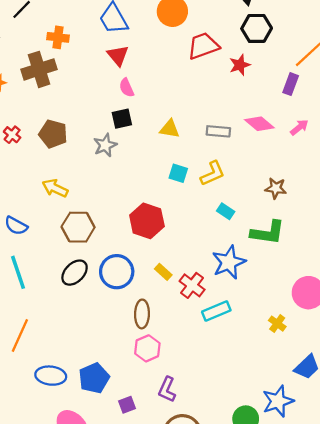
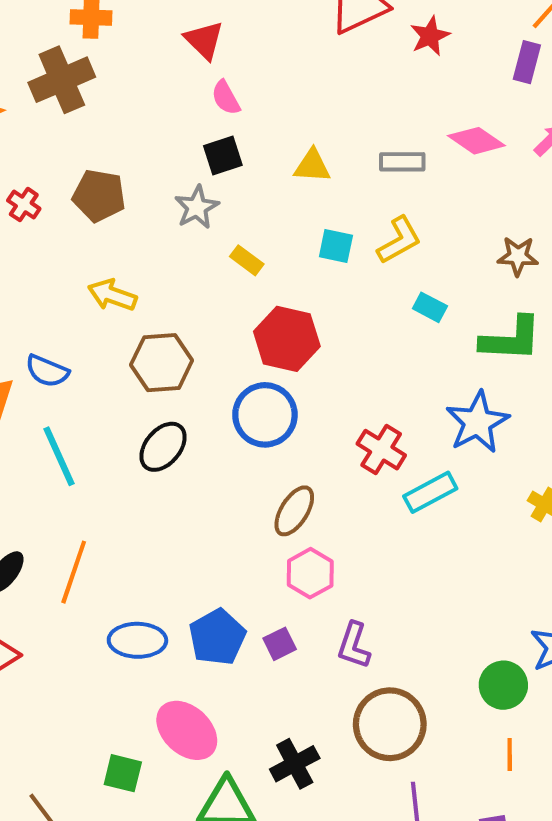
blue star: (229, 262) -> (477, 422), moved
blue circle: (117, 272) -> (265, 415), moved
yellow rectangle: (163, 272) -> (247, 260), moved
brown ellipse: (142, 314) -> (294, 511), turned 36
purple square: (127, 405) -> (280, 644), moved

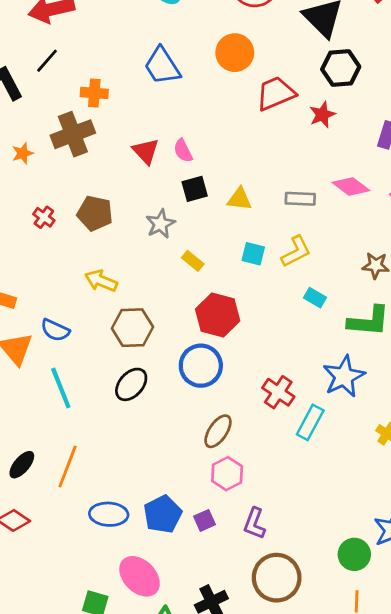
red triangle: (204, 40) -> (146, 151), moved
black square: (223, 156) -> (195, 189), moved
cyan rectangle: (430, 492) -> (310, 422), turned -36

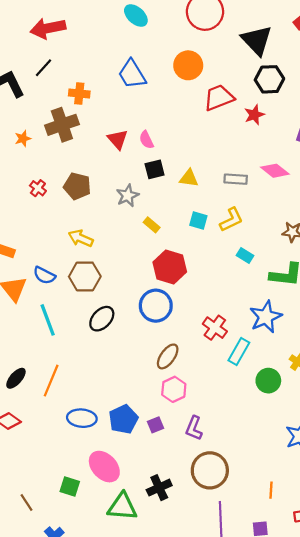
brown hexagon: (132, 328) -> (85, 276), moved
green circle: (354, 554) -> (268, 381), moved

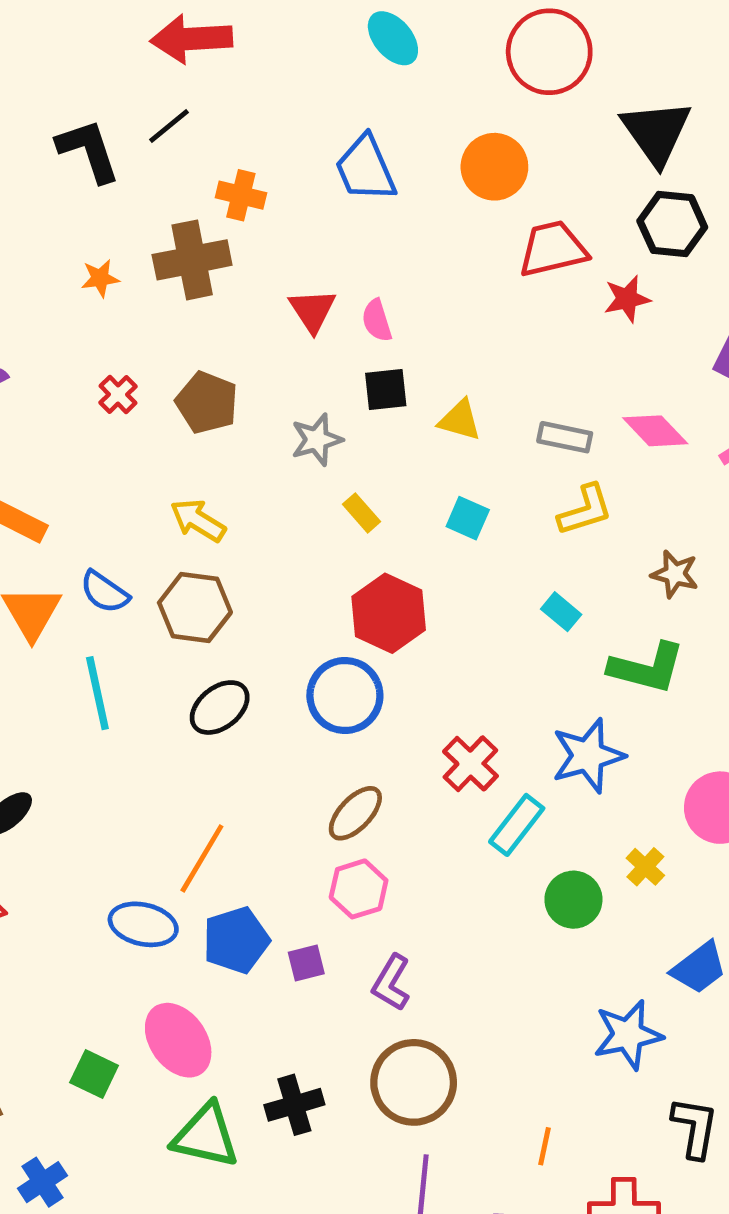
yellow L-shape: (231, 220) -> (585, 510), moved
orange line: (51, 381) -> (202, 858), moved

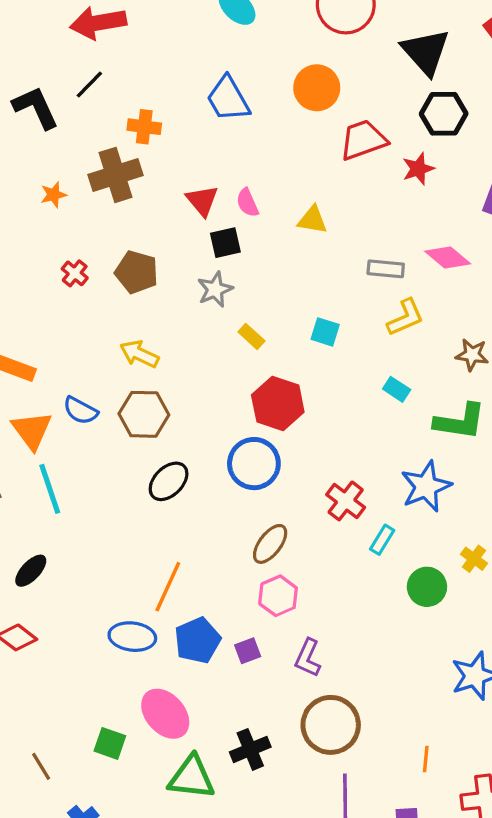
black square: (386, 389) -> (225, 243), moved
yellow triangle: (460, 420) -> (312, 220), moved
cyan line: (97, 693) -> (50, 489), moved
cyan rectangle: (517, 825) -> (382, 540), size x0.7

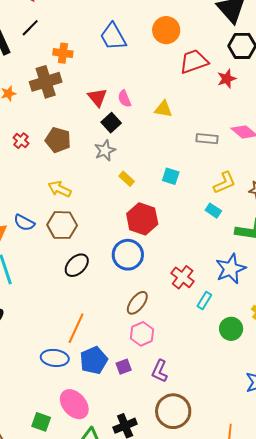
black square: (225, 243) -> (111, 123), turned -30
yellow L-shape: (405, 317) -> (225, 183), moved

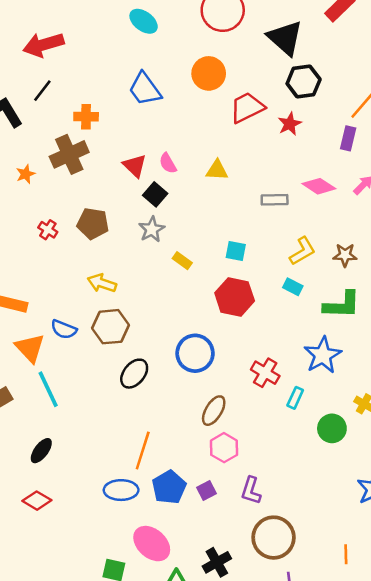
red hexagon: (142, 219) -> (235, 297), moved

